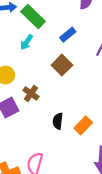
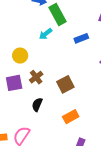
brown square: (62, 65) -> (65, 84), moved
black semicircle: (58, 121) -> (37, 105), moved

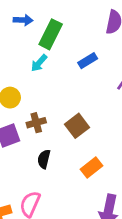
green rectangle: (57, 15) -> (51, 34), turned 65
brown cross: (36, 77) -> (36, 123), turned 32

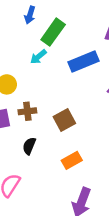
blue arrow: (23, 20) -> (30, 15), turned 96
blue rectangle: (88, 61) -> (84, 61), size x1.6

